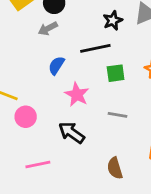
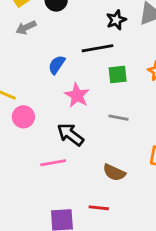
gray arrow: (48, 28) -> (26, 28), moved
pink line: (38, 165) -> (53, 163), moved
brown semicircle: (115, 168) -> (114, 173), turned -50

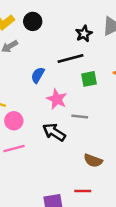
gray line: (118, 118) -> (80, 116), moved
pink line: (53, 163) -> (14, 149), moved

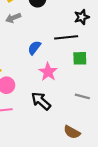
gray line: (80, 116) -> (82, 96), moved

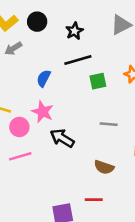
black star: (82, 17) -> (75, 31), moved
pink star: (48, 72) -> (43, 112), moved

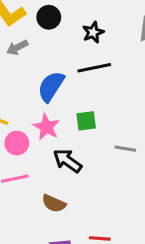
blue semicircle: (44, 78) -> (51, 86), size x1.5
green square: (98, 81) -> (86, 121), moved
brown semicircle: (104, 167) -> (54, 203), moved

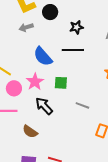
blue semicircle: (51, 86) -> (43, 56), turned -85

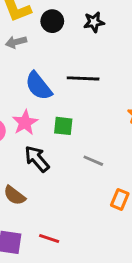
black star: (77, 27) -> (94, 22), moved

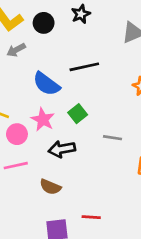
green square: (63, 126) -> (78, 114), turned -30
black arrow: (37, 159) -> (62, 149), turned -45

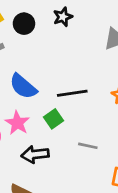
black line: (84, 67) -> (72, 93), moved

